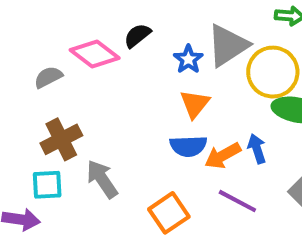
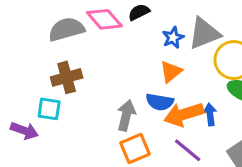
gray semicircle: (48, 77) -> (66, 29), size x1.6
orange arrow: (223, 156) -> (184, 114), size x1.4
gray arrow: (102, 179) -> (126, 115), moved, turned 36

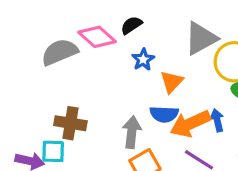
blue star: (173, 38) -> (143, 60), moved
brown cross: (67, 77) -> (70, 123), moved, turned 32
cyan square: (49, 109) -> (53, 151), moved

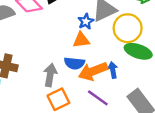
blue star: (143, 60) -> (86, 21), moved
orange triangle: (172, 82) -> (81, 40), turned 36

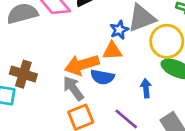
orange arrow: (93, 71) -> (82, 65), moved
gray arrow: (50, 75) -> (73, 88), turned -50

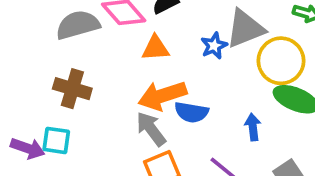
orange triangle: (112, 51) -> (156, 48), moved
brown cross: (23, 74) -> (72, 89), moved

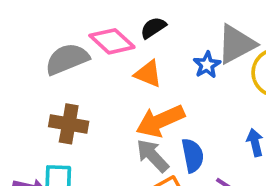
orange triangle: (156, 48) -> (148, 74), turned 32
blue semicircle: (192, 112) -> (193, 155), moved, turned -104

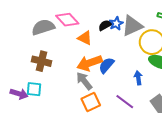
black semicircle: (153, 28) -> (105, 25), moved
blue star: (207, 65) -> (116, 23), moved
blue semicircle: (193, 155) -> (106, 65), moved, turned -132

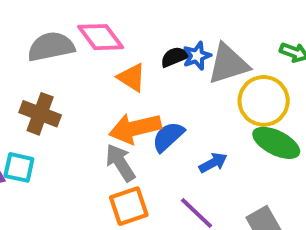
blue arrow: (138, 78) -> (213, 163), moved, turned 64

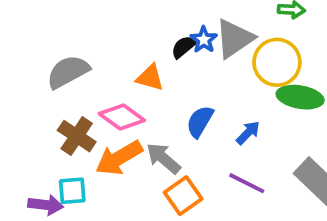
pink diamond: (101, 37) -> (122, 117), moved
brown cross: (40, 114) -> (77, 136), turned 30
orange arrow: (135, 128) -> (119, 158), moved

